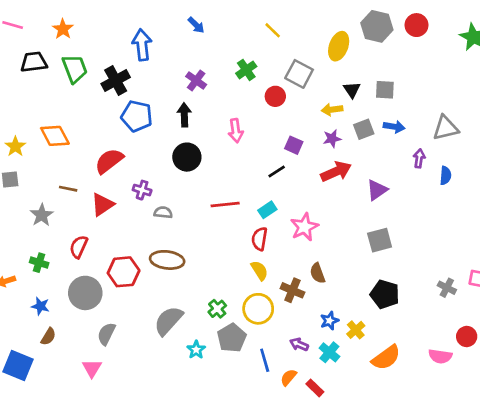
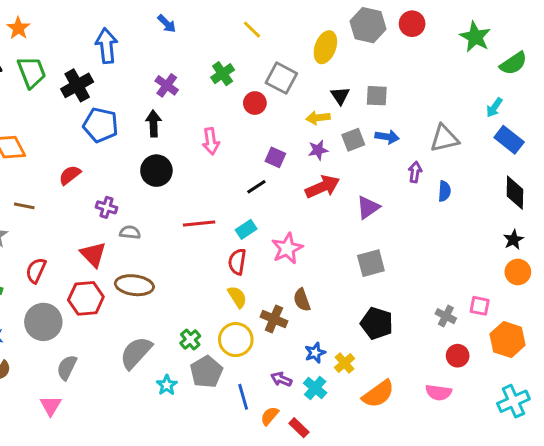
red semicircle: (109, 161) -> (70, 175), size x0.7
red triangle: (102, 205) -> (93, 254), moved, turned -40
red circle: (467, 336) -> (458, 356), moved

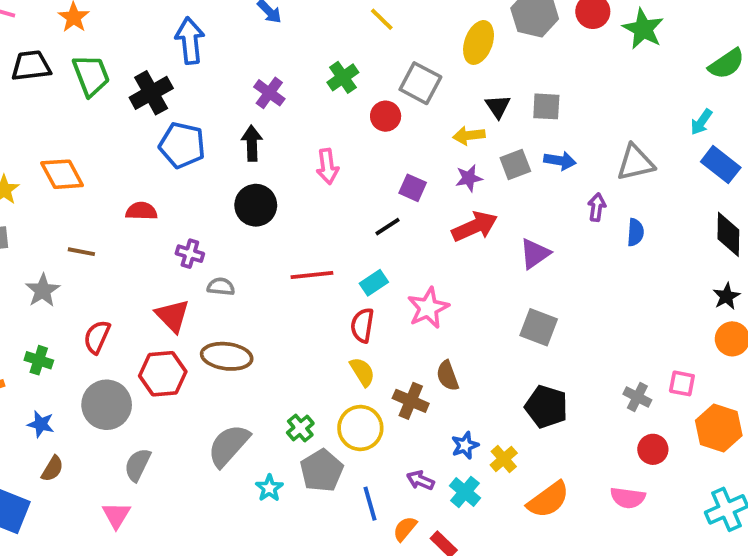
green star: (475, 37) -> (643, 29), moved
red semicircle: (70, 175) -> (141, 211), turned 40
gray square: (371, 263) -> (539, 327), turned 36

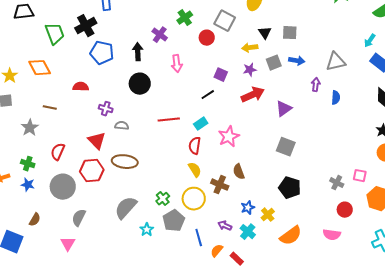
green trapezoid: (91, 75) -> (55, 34), moved
purple cross: (269, 93) -> (160, 35), moved
blue star: (41, 424) -> (28, 185), moved

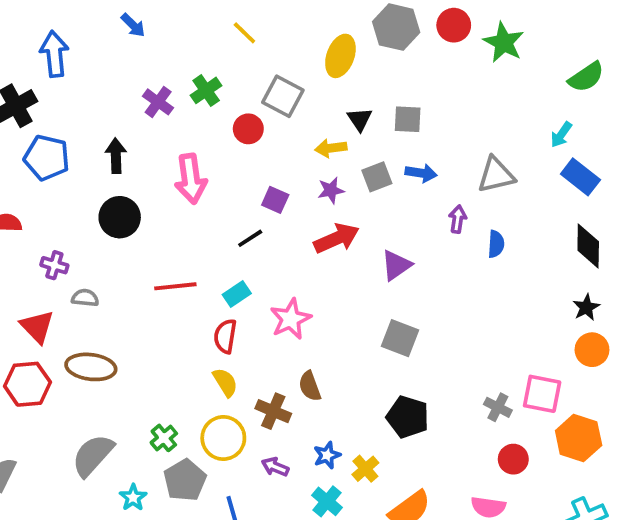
purple cross: (160, 35) -> (158, 102), moved
pink arrow: (177, 64) -> (191, 179), size x1.4
pink square: (360, 176) -> (542, 394), size x1.5
purple arrow: (225, 226) -> (275, 467), moved

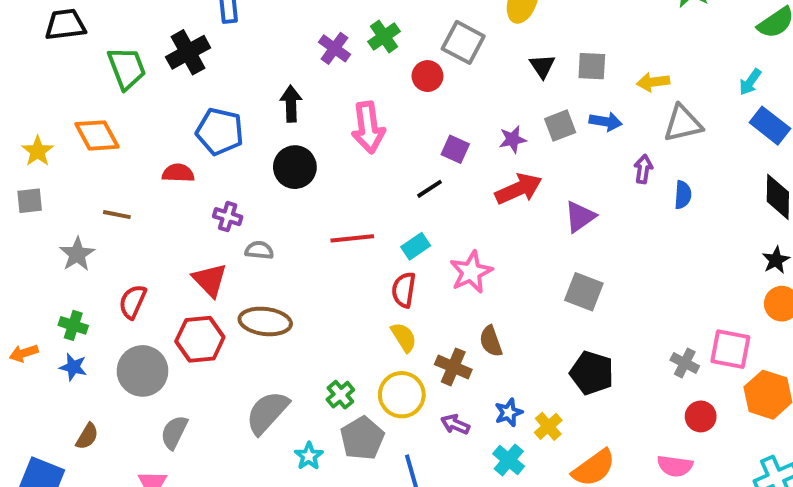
yellow arrow: (331, 148) -> (653, 82), moved
blue pentagon: (47, 158) -> (220, 131), moved

